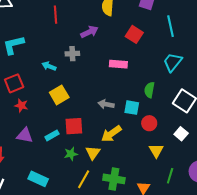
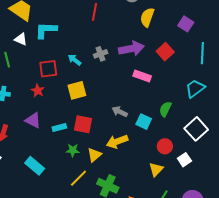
purple arrow: (89, 32) -> (131, 49), moved, size x1.4
gray cross: (72, 54) -> (101, 54), turned -32
red square: (14, 83) -> (48, 69), moved
red circle: (149, 123) -> (165, 146), moved

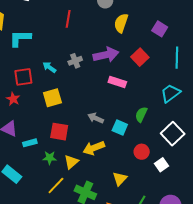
cyan rectangle: (59, 127) -> (30, 143), moved
yellow triangle: (156, 169) -> (120, 179), moved

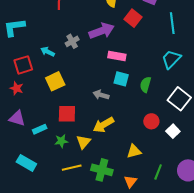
red square: (140, 57) -> (133, 18), moved
cyan square: (120, 127) -> (121, 79), moved
yellow triangle: (120, 179) -> (134, 151), turned 42
yellow line: (56, 186) -> (72, 168), turned 42

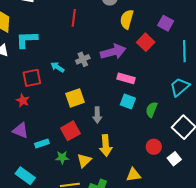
yellow square: (55, 81) -> (75, 98), moved
gray arrow: (101, 95) -> (97, 115), moved, turned -112
red square: (67, 114) -> (70, 131), turned -36
yellow arrow: (104, 125) -> (106, 145), turned -70

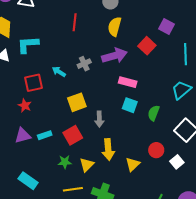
yellow semicircle: (127, 19) -> (115, 27), moved
purple triangle: (20, 130) -> (23, 135), turned -36
cyan rectangle: (42, 143) -> (45, 135), moved
yellow triangle: (133, 175) -> (133, 164), moved, turned -35

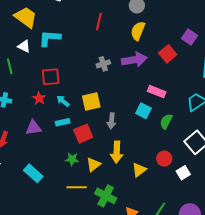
cyan arrow: (59, 72) -> (63, 101), moved
pink rectangle: (128, 82) -> (157, 92), moved
cyan rectangle: (45, 135) -> (63, 122), moved

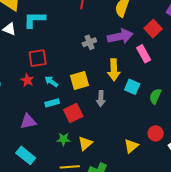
pink rectangle: (157, 92) -> (144, 54), moved, turned 42
purple triangle: (33, 128) -> (28, 121), moved
yellow arrow: (117, 152) -> (114, 70), moved

